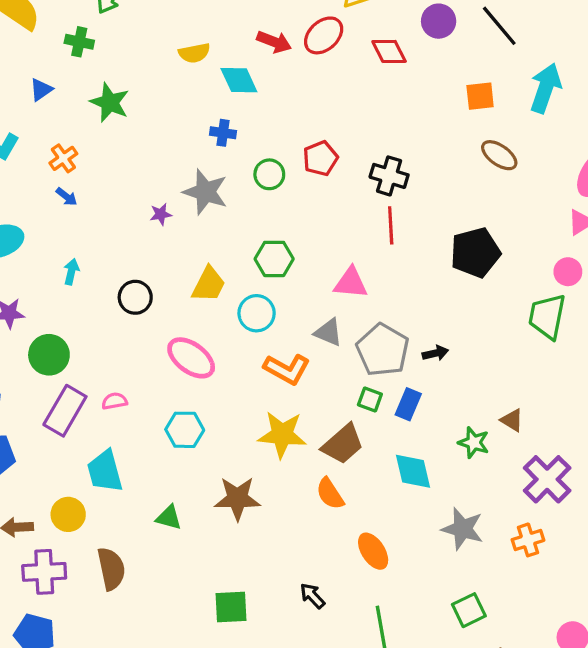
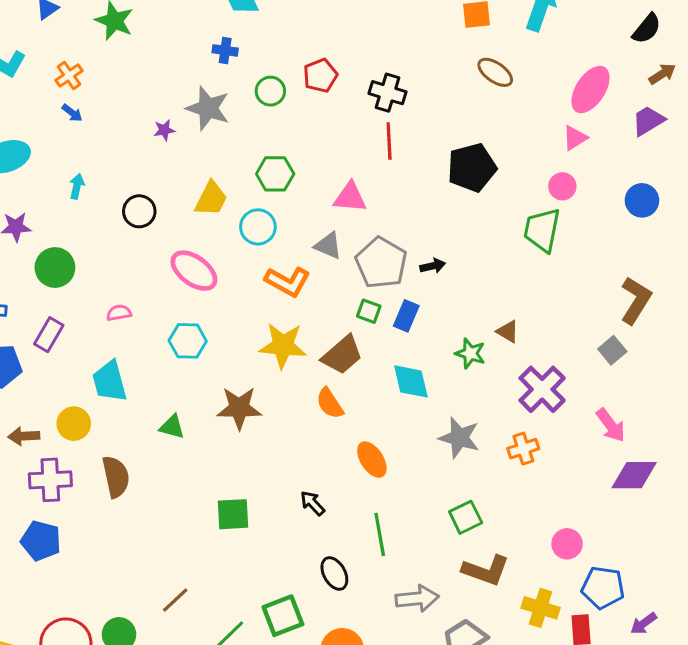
purple rectangle: (65, 411) -> (49, 335), moved, size x0.7

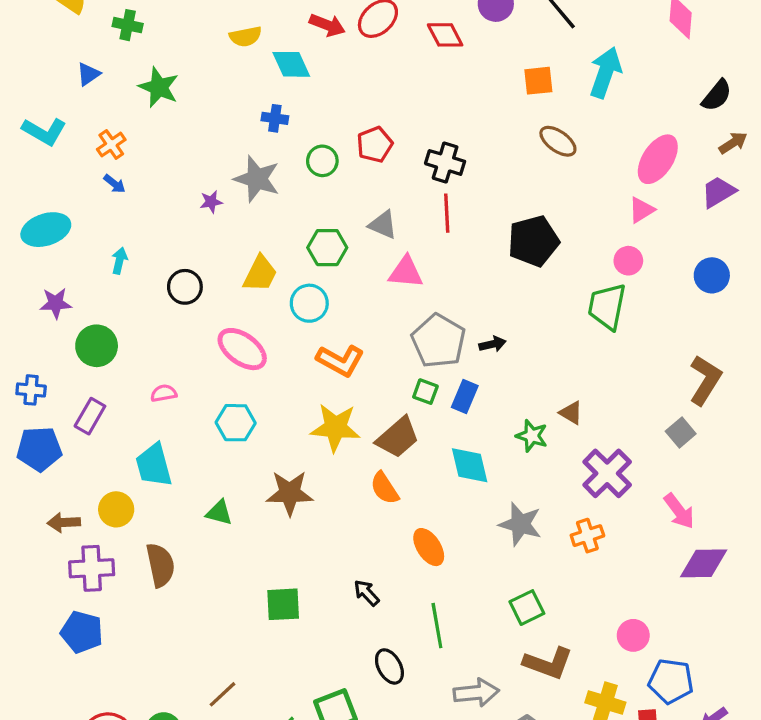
gray triangle: (328, 246) -> (383, 225), moved

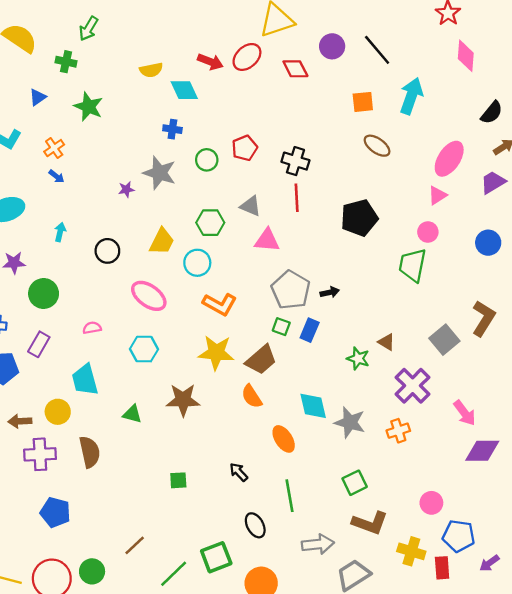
gray square: (681, 432) -> (444, 340), moved, size x1.4
cyan diamond: (470, 465) -> (313, 406), moved
green square: (283, 604) -> (178, 480), size x0.7
blue pentagon: (82, 632) -> (55, 512), moved

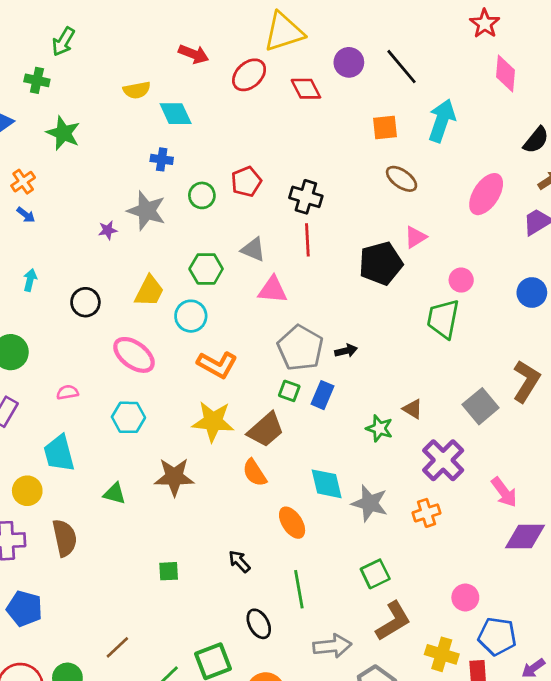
red arrow: (210, 62) -> (194, 54), moved
pink triangle: (437, 195) -> (415, 237), moved
brown L-shape: (370, 523) -> (393, 621), turned -51

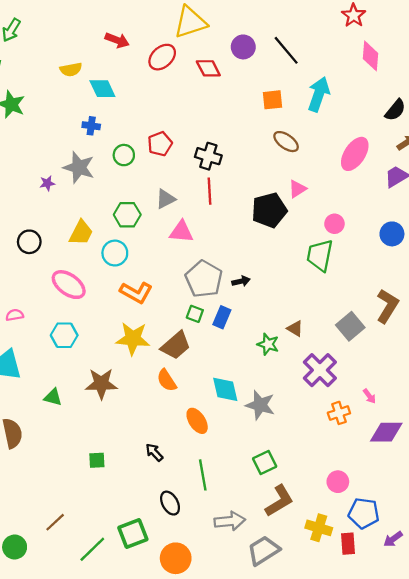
gray triangle: (253, 250) -> (166, 199), turned -50
pink arrow: (504, 492) -> (369, 396), size x0.6
orange cross: (426, 513) -> (339, 413), moved

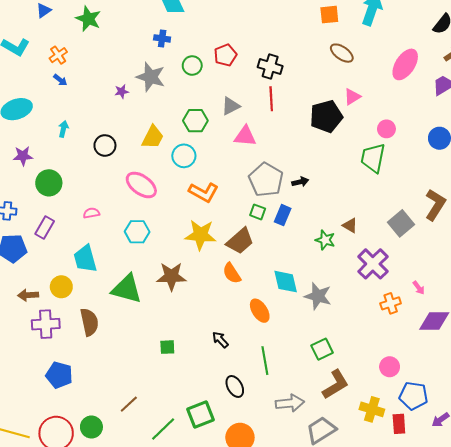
green triangle: (53, 397) -> (127, 289), size x1.8

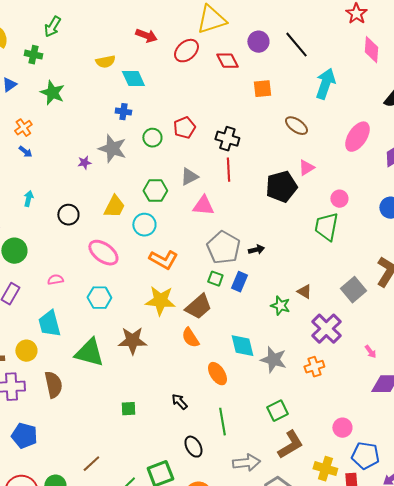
orange square: (329, 15) -> (262, 89), moved
orange cross: (391, 303) -> (314, 367), moved

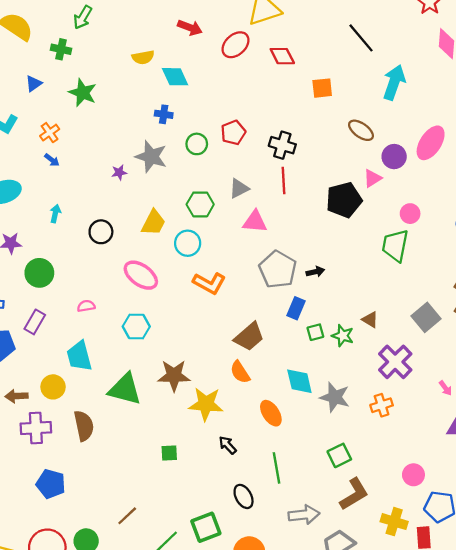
purple circle: (258, 42) -> (394, 157), moved
green square: (215, 279) -> (315, 332), moved, turned -35
yellow star: (160, 301) -> (206, 404), moved

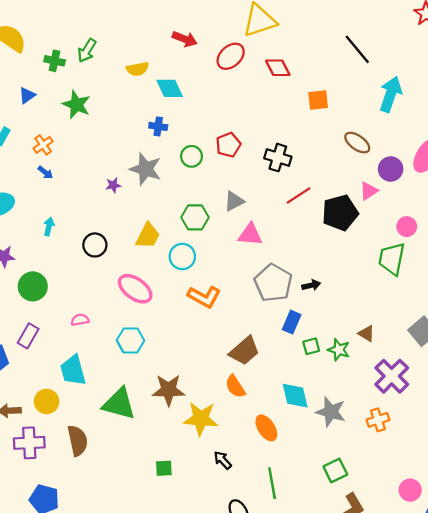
green arrow: (83, 17) -> (87, 51), moved
red line: (283, 180) -> (299, 195), moved, turned 60

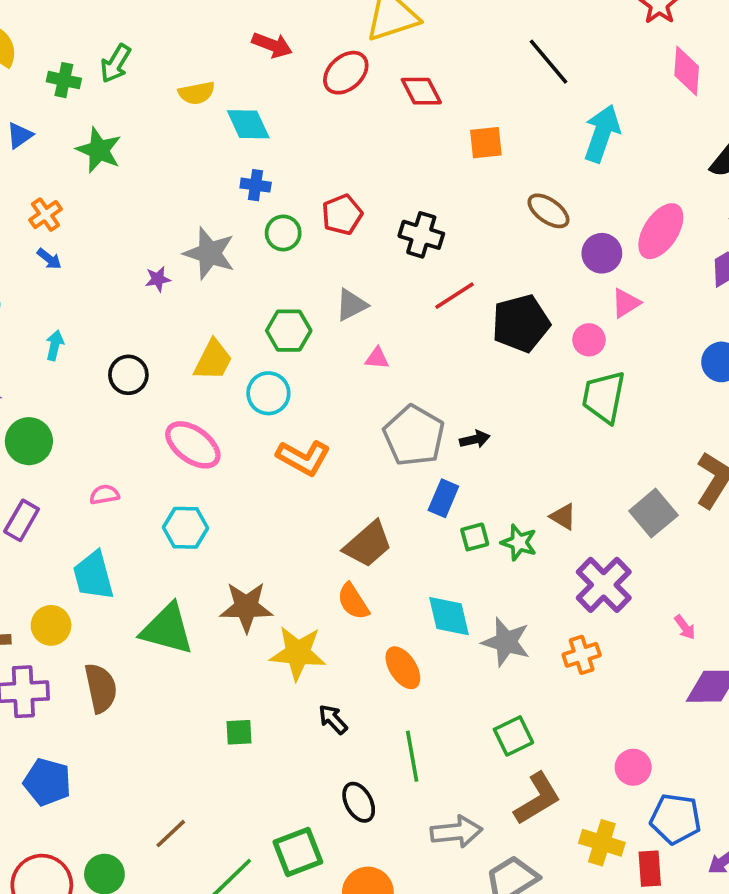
blue cross: (158, 126) -> (256, 185), moved
pink triangle: (369, 191) -> (626, 303), moved
pink circle: (407, 227) -> (589, 340), moved
pink triangle: (250, 235) -> (377, 358), size x0.6

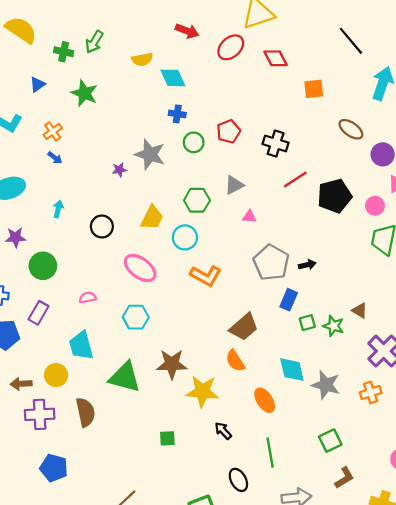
brown L-shape: (537, 799) -> (344, 478), size x0.7

